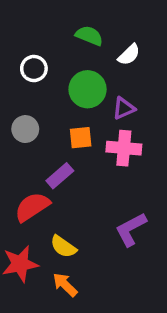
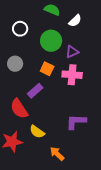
orange square: (81, 138) -> (47, 69), turned 32
red semicircle: (32, 207) -> (19, 109), turned -90
purple L-shape: (131, 229) -> (76, 122), turned 30
orange arrow: (65, 285) -> (57, 154), moved

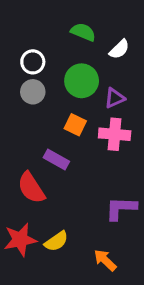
gray circle: (15, 64) -> (33, 92), moved
purple rectangle: (35, 91) -> (56, 159), turned 70
yellow semicircle: (37, 132) -> (56, 241), moved, turned -70
orange arrow: (57, 154) -> (105, 260), moved

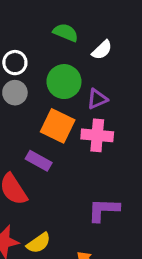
orange square: (75, 125) -> (58, 126), size x1.5

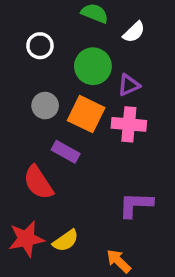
gray circle: (15, 93) -> (45, 106), moved

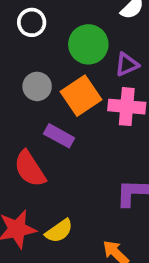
orange square: (86, 114) -> (81, 96), turned 30

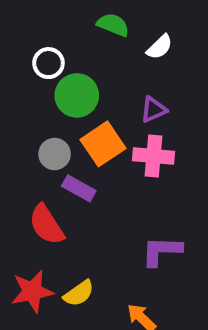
green circle: (88, 44) -> (77, 95), moved
gray circle: (37, 86) -> (55, 154), moved

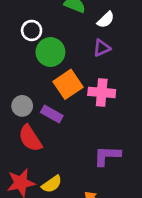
purple triangle: (154, 110) -> (102, 48), moved
gray circle: (55, 154) -> (22, 106), moved

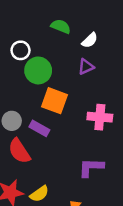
orange square: (68, 84) -> (54, 101), turned -36
pink cross: (102, 92) -> (100, 117), moved

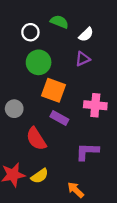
white circle: (20, 50) -> (30, 32), moved
purple rectangle: (39, 128) -> (59, 118), moved
red semicircle: (19, 151) -> (36, 139), moved

